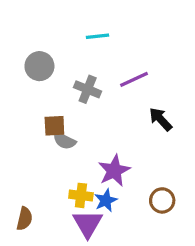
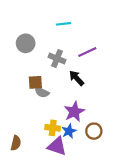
black arrow: (161, 119) -> (77, 78), moved
brown circle: (162, 200) -> (94, 131), moved
purple triangle: (88, 224) -> (57, 146), turned -42

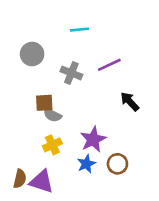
black arrow: (77, 78) -> (130, 101), moved
yellow cross: (53, 128) -> (52, 145), moved, turned -32
purple triangle: (57, 146) -> (42, 181), moved

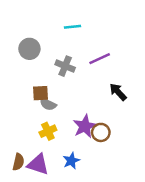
blue star: (86, 164) -> (71, 161), moved
brown circle: (117, 164) -> (101, 132), moved

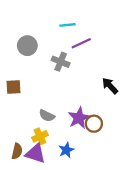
purple line: (100, 59) -> (81, 43), moved
brown square: (41, 93) -> (14, 87), moved
gray semicircle: (48, 104) -> (47, 116), moved
yellow cross: (48, 131) -> (40, 136), moved

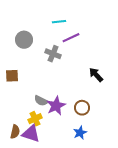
purple star: (79, 118) -> (56, 106), moved
blue star: (66, 150) -> (80, 133), moved

